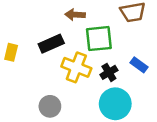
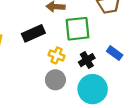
yellow cross: (76, 67) -> (57, 55), size x0.6
gray circle: (50, 106) -> (55, 80), moved

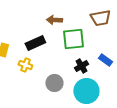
yellow cross: (57, 55) -> (25, 65), moved

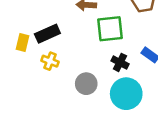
black rectangle: (35, 43) -> (47, 34), moved
black cross: (81, 66) -> (120, 62), turned -32

